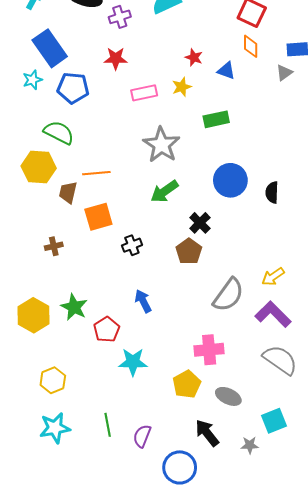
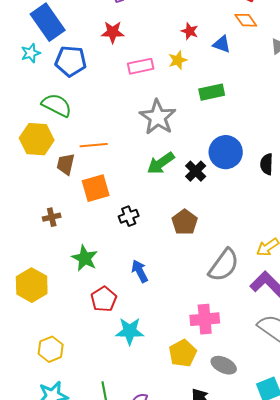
orange diamond: (251, 46) -> (246, 20), turned -35
black cross: (200, 223) -> (196, 171), moved
green star: (74, 307) -> (85, 258), moved

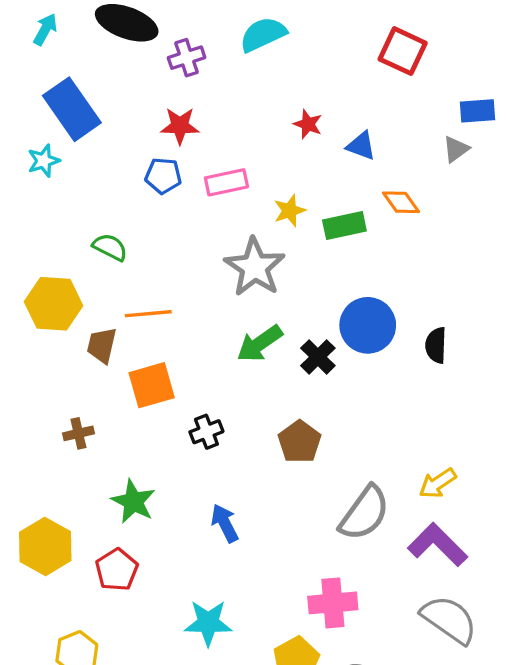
orange diamond: (246, 20) -> (401, 202), moved
yellow star: (178, 60) -> (290, 211), moved
blue pentagon: (71, 61) -> (163, 176), moved, size x0.7
green semicircle: (57, 105) -> (110, 247), moved, size x0.7
red pentagon: (104, 299) -> (117, 570), moved

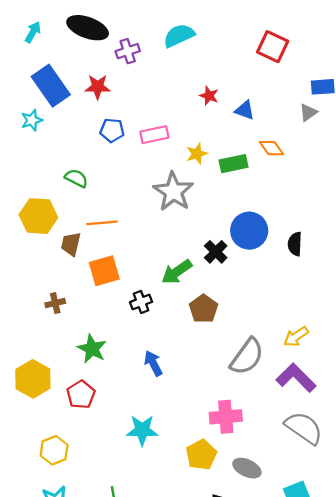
red star: (180, 126) -> (98, 87), moved
green arrow: (260, 344) -> (177, 272), moved

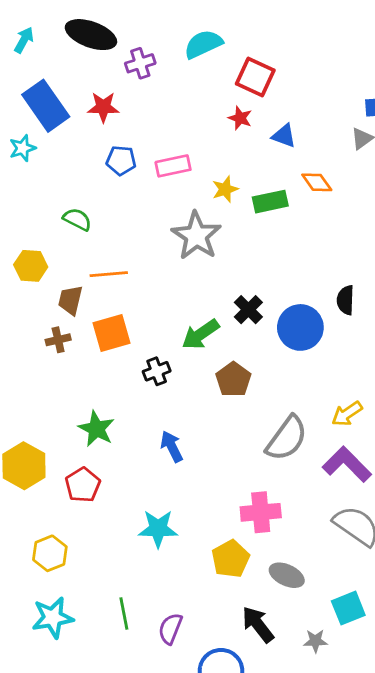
red square: (273, 47) -> (255, 77), moved
yellow hexagon: (38, 216) -> (31, 266), size x0.7
blue circle: (249, 231) -> (300, 327), moved
brown cross: (55, 303) -> (58, 340), moved

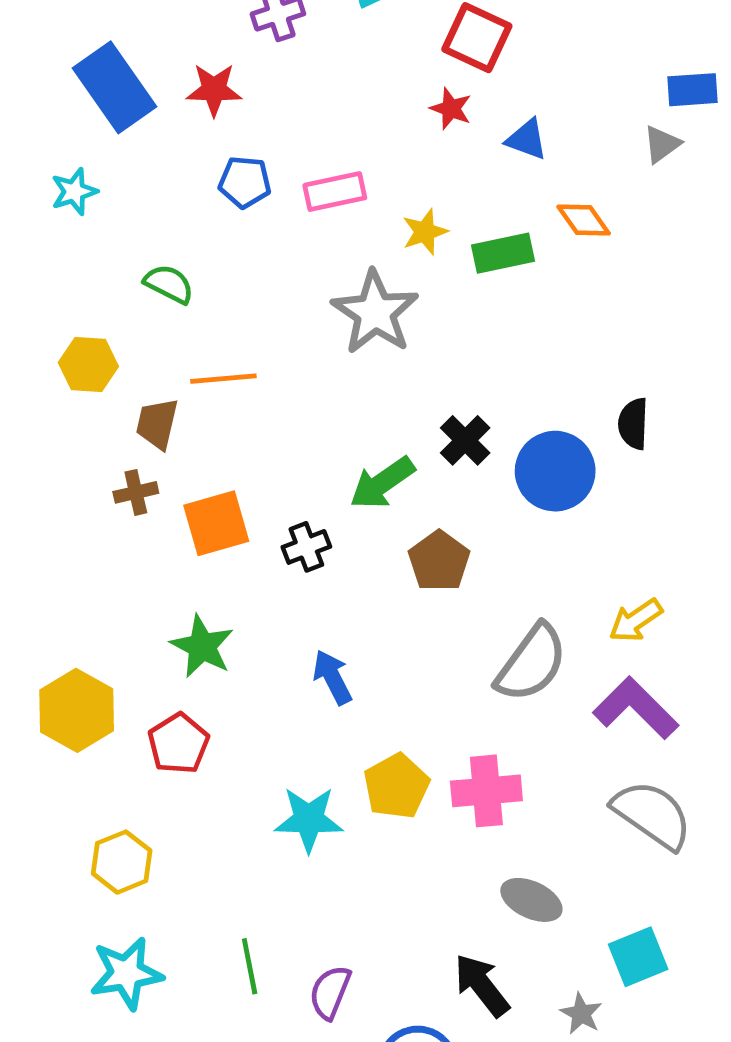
cyan star: (23, 148) -> (74, 192), moved
orange square: (111, 333) -> (216, 523), moved
yellow pentagon: (231, 559) -> (396, 786), moved
gray star: (315, 641) -> (581, 1014), turned 30

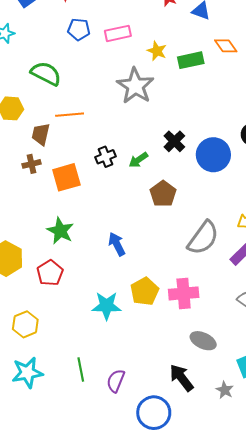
yellow star: (425, 232) -> (157, 51), turned -30
green semicircle: (169, 284) -> (46, 74), size x1.4
green arrow: (382, 483) -> (138, 160), size x0.7
black cross: (306, 547) -> (105, 157), moved

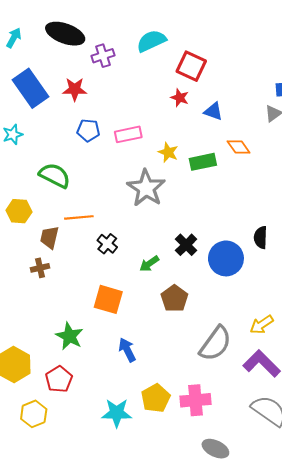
black cross: (105, 157) -> (107, 244), moved, turned -30
orange square: (66, 177) -> (108, 299), moved, turned 32
yellow hexagon: (25, 324) -> (34, 414), moved

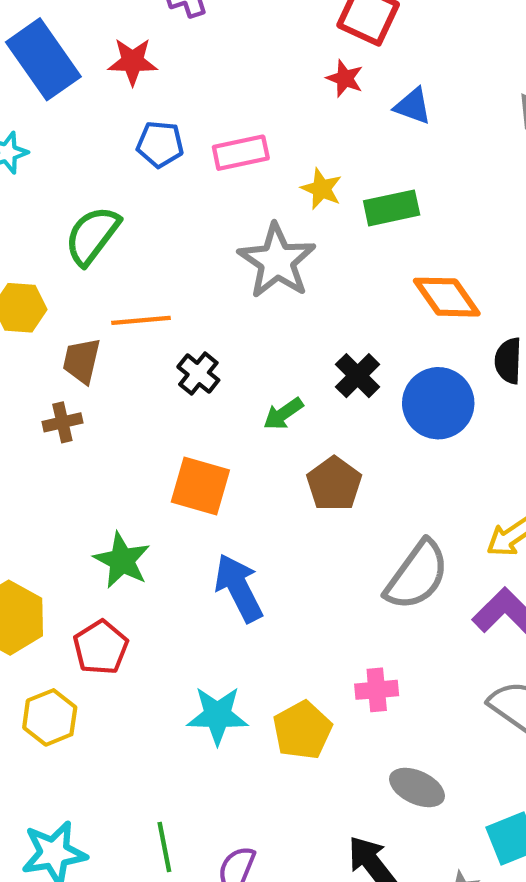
orange diamond: (239, 147) -> (447, 297), moved, size x1.4
green semicircle: (55, 175) -> (92, 236), turned -80
blue arrow: (127, 350) -> (239, 588), size x1.4
yellow pentagon: (156, 398) -> (302, 730), moved
pink cross: (195, 400) -> (377, 690), size x0.7

